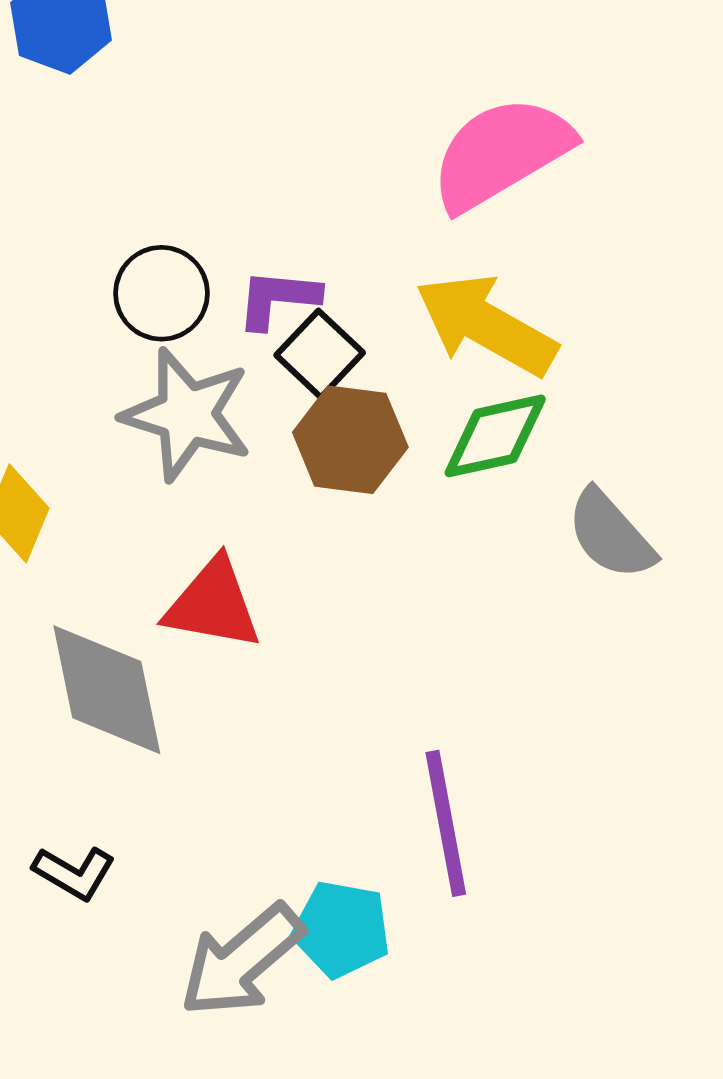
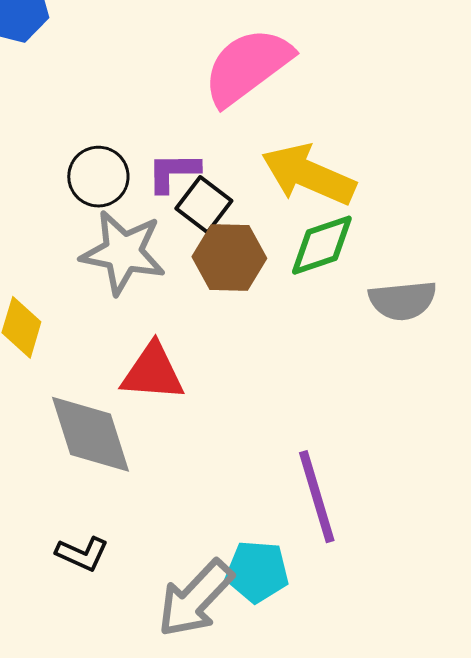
pink semicircle: (501, 153) -> (247, 66), moved
gray semicircle: (611, 535) -> (403, 300), turned -48

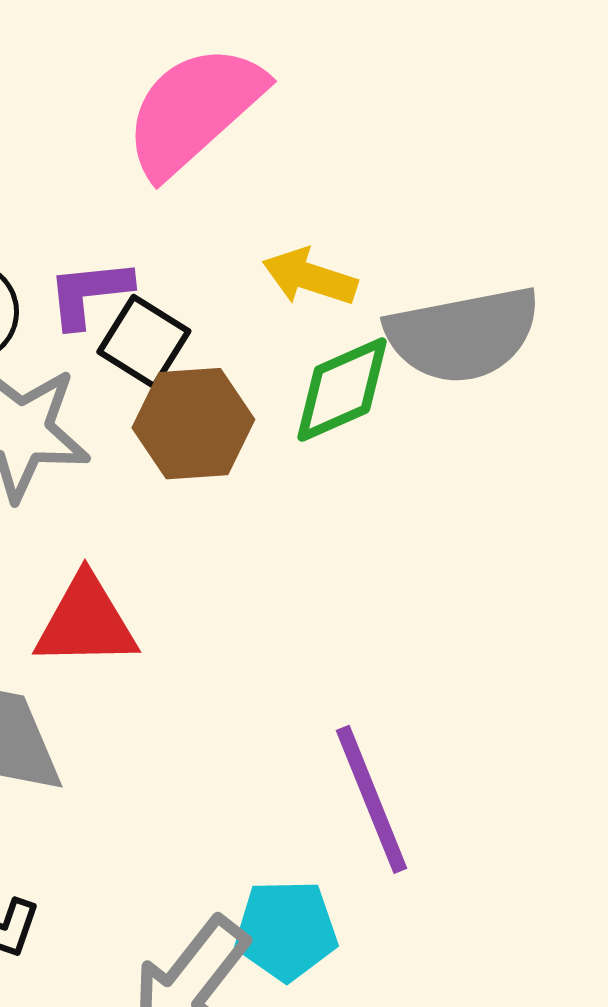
yellow arrow: (309, 175) -> (310, 277), size x0.6
gray semicircle: (403, 300) -> (463, 335), moved, size x1.4

